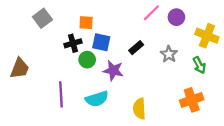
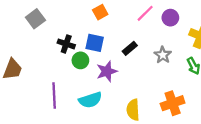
orange square: (86, 23) -> (100, 12), moved, turned -32
black cross: (73, 43) -> (66, 44), turned 35
purple star: (113, 71) -> (107, 71), turned -30
orange cross: (192, 100) -> (173, 103), moved

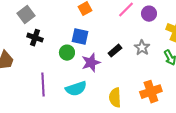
black cross: (66, 44) -> (35, 38), moved
black rectangle: (130, 48) -> (115, 51), moved

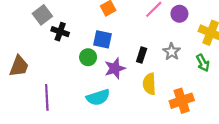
black cross: (35, 38) -> (60, 32), moved
black rectangle: (115, 51) -> (142, 55), turned -32
purple line: (43, 85) -> (47, 97), moved
yellow semicircle: (115, 98) -> (149, 84), moved

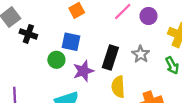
black rectangle: (142, 55) -> (110, 58), size x1.5

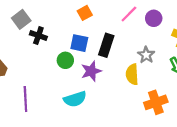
black rectangle: (110, 58) -> (106, 45), moved
yellow semicircle: (118, 87) -> (132, 74), moved

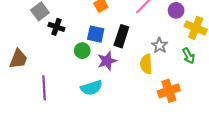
purple circle: (154, 18) -> (176, 10), moved

